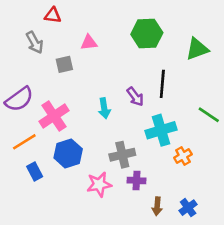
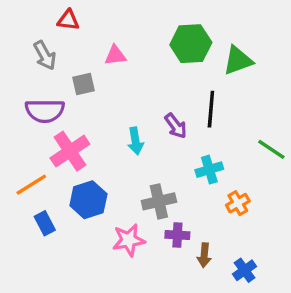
green triangle: (197, 49) -> (238, 60), moved
purple semicircle: (19, 99) -> (45, 111), moved, turned 36
cyan cross: (161, 130) -> (209, 170), size x0.7
brown arrow: (157, 206) -> (204, 255), moved

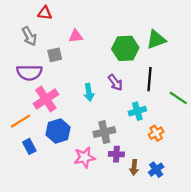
green hexagon: (191, 44) -> (125, 48), moved
black line: (211, 109) -> (150, 79), moved
blue cross: (245, 270) -> (156, 170), moved

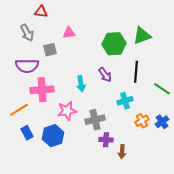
pink cross: (46, 99) -> (42, 90), turned 30
blue hexagon: (58, 131) -> (53, 136), moved
pink star: (84, 157) -> (67, 111), moved
blue cross: (156, 170) -> (162, 122), moved

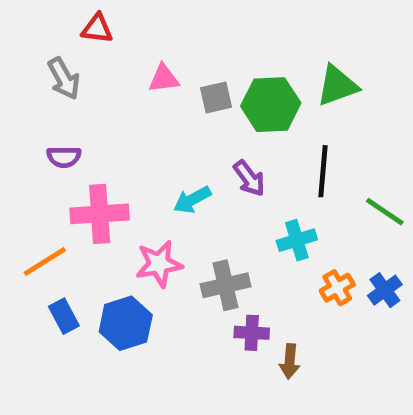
gray square: (50, 50) -> (216, 97), moved
purple semicircle: (27, 66) -> (64, 157), size x0.6
cyan arrow: (81, 84) -> (192, 200), turned 70

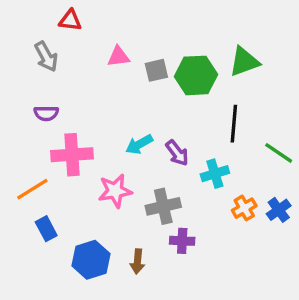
purple arrow: (249, 178) -> (177, 153), moved
blue hexagon: (126, 323) -> (91, 260), moved
brown arrow: (290, 361) -> (137, 261), moved

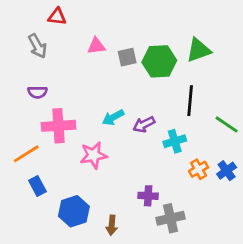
purple arrow: (177, 153) -> (144, 124), turned 100
gray cross: (163, 206) -> (171, 218), moved
brown arrow: (137, 261) -> (112, 225), moved

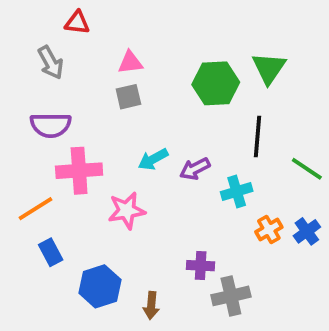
green triangle: (199, 50) -> (269, 68), turned -36
gray square: (127, 57) -> (128, 97), moved
purple semicircle: (37, 92) -> (51, 125), size x1.5

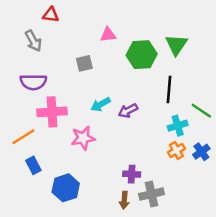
pink triangle: (130, 62) -> (108, 35), moved
cyan cross: (237, 192) -> (178, 126), moved
brown arrow: (151, 305) -> (124, 200), moved

